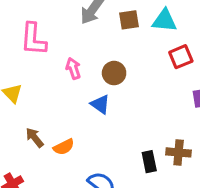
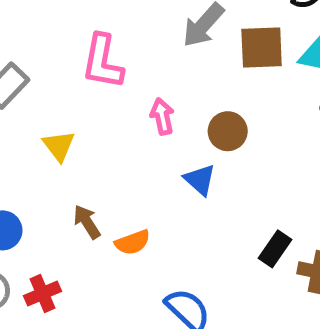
brown square: (129, 20) -> (262, 48), size x1.4
black rectangle: (149, 162) -> (275, 249), moved, turned 40

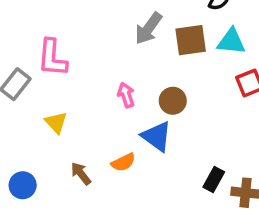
pink L-shape: (103, 62) -> (52, 58), moved
blue triangle: (200, 180) -> (157, 136), size x1.4
orange semicircle: (133, 242) -> (123, 162), moved

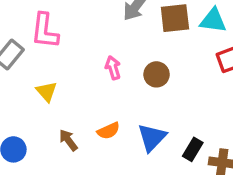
blue triangle: (157, 136) -> (152, 137), moved, turned 36

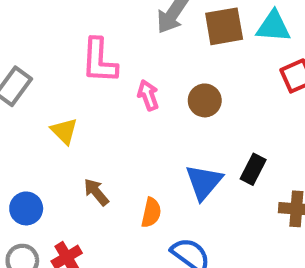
pink L-shape: (45, 31) -> (99, 61), moved
orange semicircle: (108, 131) -> (151, 213), moved, turned -50
black rectangle: (193, 149) -> (253, 169), moved

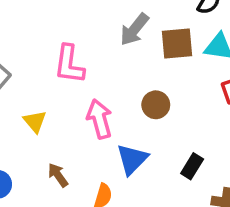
pink arrow: (148, 95) -> (100, 119), moved, size x1.5
blue triangle: (204, 182) -> (132, 159), moved

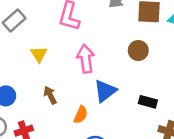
brown circle: (156, 105) -> (138, 51), moved
black rectangle: (192, 166) -> (148, 102), turned 66

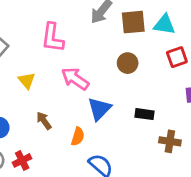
pink arrow: (86, 59) -> (75, 79), turned -40

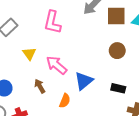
brown circle: (128, 63) -> (117, 51), moved
pink arrow: (75, 79) -> (56, 65), moved

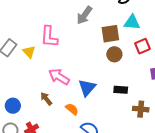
brown square: (116, 16) -> (110, 34), moved
yellow triangle: (29, 54) -> (29, 52), moved
orange semicircle: (65, 101) -> (72, 109), turned -64

